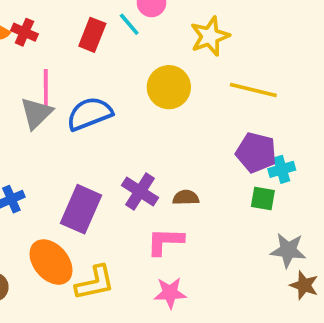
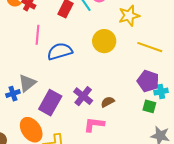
gray triangle: (36, 113) -> (27, 83), moved
brown semicircle: (186, 198) -> (108, 102), turned -32

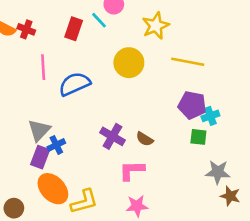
blue cross: (13, 94) -> (56, 145), moved
brown semicircle: (108, 102) -> (145, 139), turned -112
purple rectangle: (50, 103) -> (40, 157), moved, size x0.7

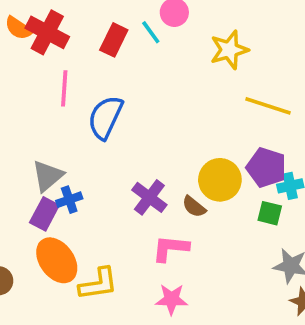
red cross: (26, 29) -> (47, 32), size x1.6
yellow circle: (129, 63) -> (220, 180), moved
blue semicircle: (75, 84) -> (105, 117), turned -48

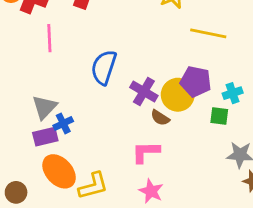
blue semicircle: (105, 117) -> (104, 67), moved
purple pentagon: (266, 167) -> (196, 82), moved
purple cross: (149, 197) -> (144, 91), moved
purple rectangle: (44, 214) -> (45, 137), turned 55
pink star: (172, 299) -> (151, 191), turned 30

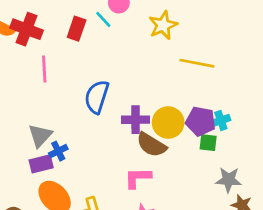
purple pentagon: (196, 82) -> (201, 121), moved
purple cross: (144, 91) -> (136, 120), turned -30
brown semicircle: (160, 118) -> (151, 145), size x1.6

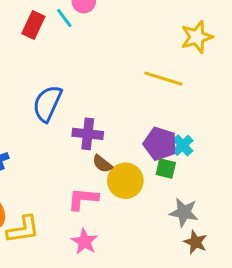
yellow star: (163, 25) -> (197, 37), moved
cyan cross: (221, 120) -> (183, 145), turned -30
yellow circle: (168, 122) -> (125, 181), moved
brown semicircle: (151, 145) -> (102, 164), size x0.6

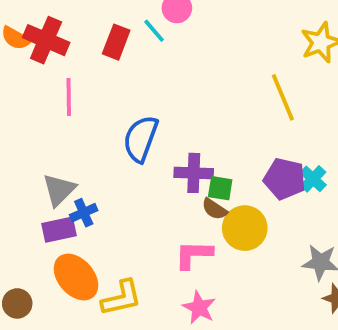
yellow line: (163, 79) -> (283, 97), turned 54
green square: (166, 168) -> (220, 188), moved

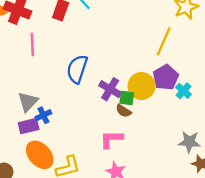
yellow line: (283, 97) -> (164, 41), turned 48
purple cross: (194, 173) -> (110, 89), turned 30
purple pentagon: (285, 179) -> (166, 77), moved, turned 30
yellow circle: (245, 228) -> (141, 86), moved

